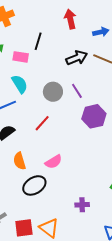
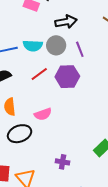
black arrow: (77, 58) -> (66, 22), moved
cyan semicircle: (20, 84) -> (33, 46), moved, turned 114
purple hexagon: (94, 116) -> (67, 77), moved

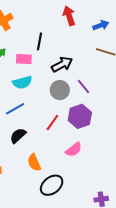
cyan semicircle: (33, 46) -> (22, 82), moved
pink semicircle: (43, 114) -> (74, 150), moved

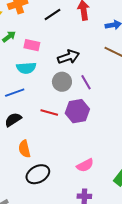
black line: (39, 41) -> (53, 15), moved, turned 36
red line: (52, 122) -> (49, 112), turned 60
pink semicircle: (74, 150) -> (85, 165), moved

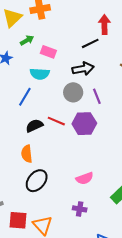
black line: (53, 15) -> (90, 43), moved
blue line: (15, 93) -> (25, 97), turned -48
black semicircle: (13, 120) -> (34, 126), moved
black ellipse: (38, 174) -> (37, 181), turned -30

